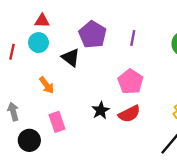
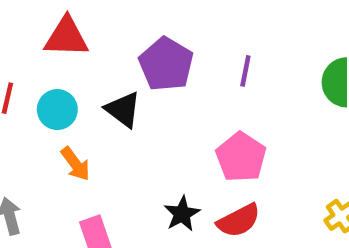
red triangle: (42, 21) -> (66, 37), size x1.5
cyan circle: (39, 43) -> (57, 110), moved

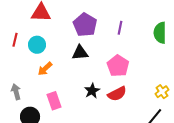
black triangle: (123, 110) -> (80, 53), moved, turned -42
orange arrow: (75, 164) -> (45, 69), turned 84

